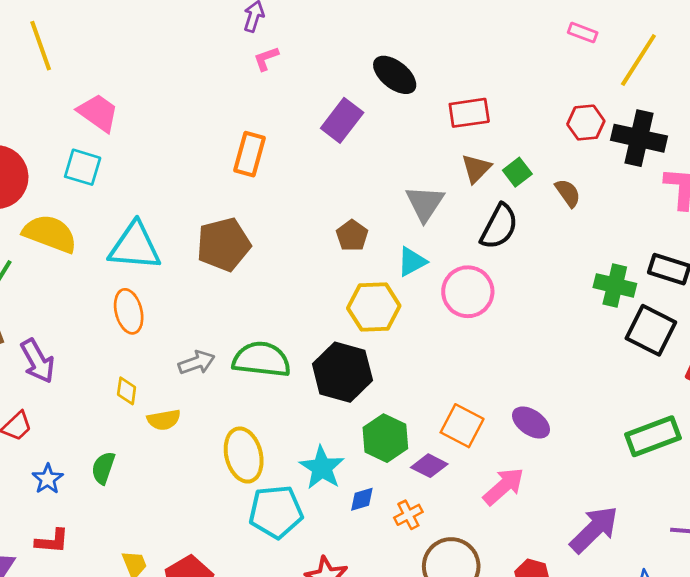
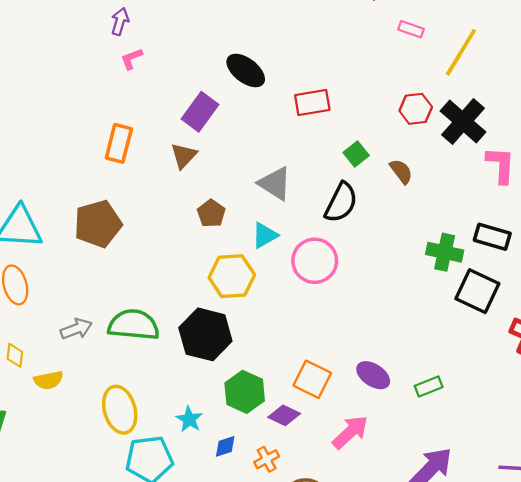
black cross: (639, 138) -> (463, 122), turned 30
brown triangle: (476, 168) -> (184, 156), moved
gray triangle: (425, 203) -> (275, 183), turned -30
green rectangle: (653, 436) -> (429, 386), moved, size x0.6
cyan star: (322, 468) -> (189, 419), size x0.7

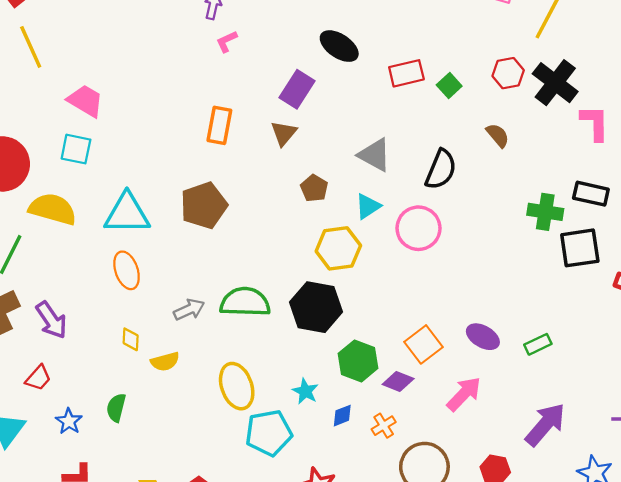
green square: (356, 154) -> (449, 86), moved
black square: (477, 291) -> (580, 248), turned -30
orange square: (312, 379) -> (423, 344), turned 30

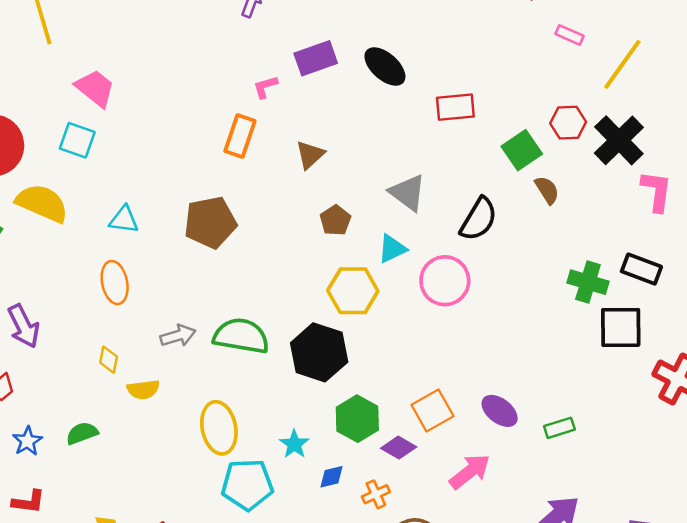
pink L-shape: (227, 41) -> (265, 87), moved
green square: (449, 86) -> (522, 150), moved, size x1.4
purple rectangle: (297, 89) -> (316, 58), moved, turned 30
cyan triangle: (127, 214) -> (124, 220), size x0.6
green semicircle: (116, 408) -> (82, 433), turned 48

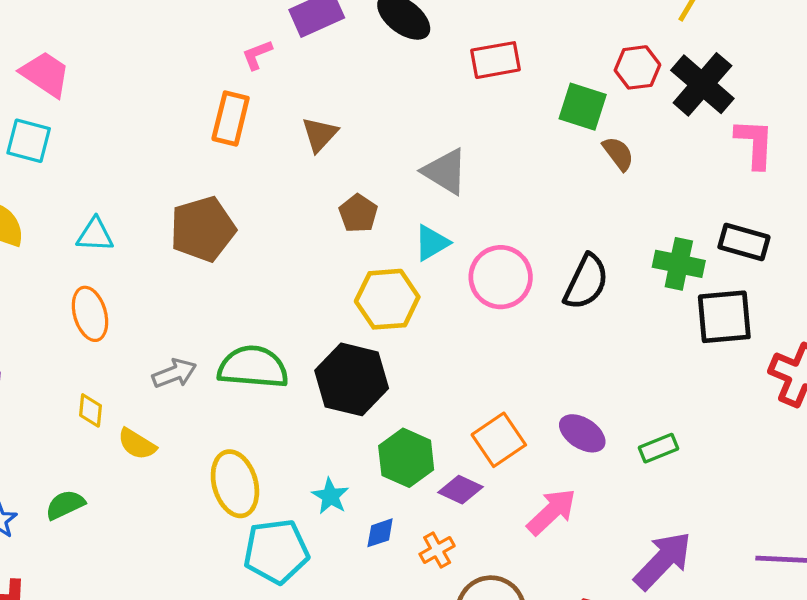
green square: (522, 150) -> (583, 107), turned -33
black semicircle: (479, 219) -> (586, 282), moved
yellow semicircle: (143, 390) -> (137, 444), turned 44

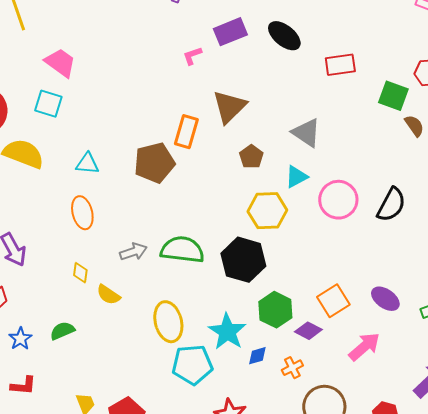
orange rectangle: (231, 118) -> (186, 132), moved
brown triangle: (320, 134) -> (229, 107), size x1.5
cyan star: (330, 496) -> (227, 332), size x1.6

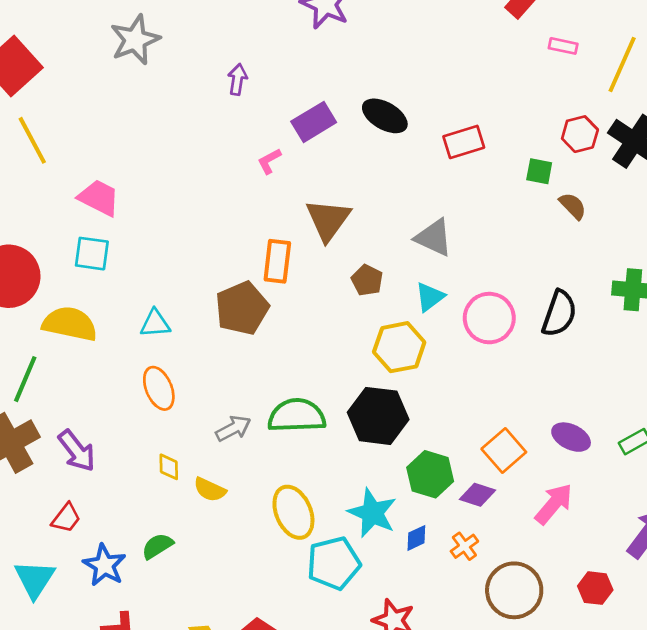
green square: (393, 96) -> (539, 171), size x0.7
blue star: (20, 339) -> (104, 565), size x1.4

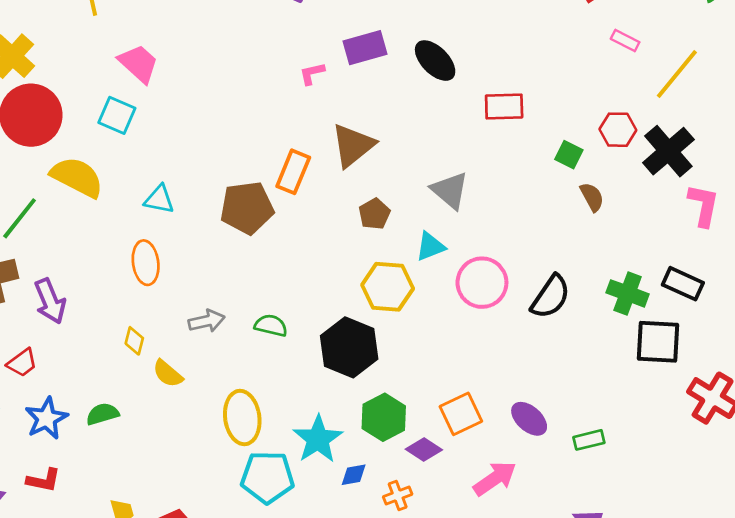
green semicircle: (297, 416) -> (271, 325), size x0.6

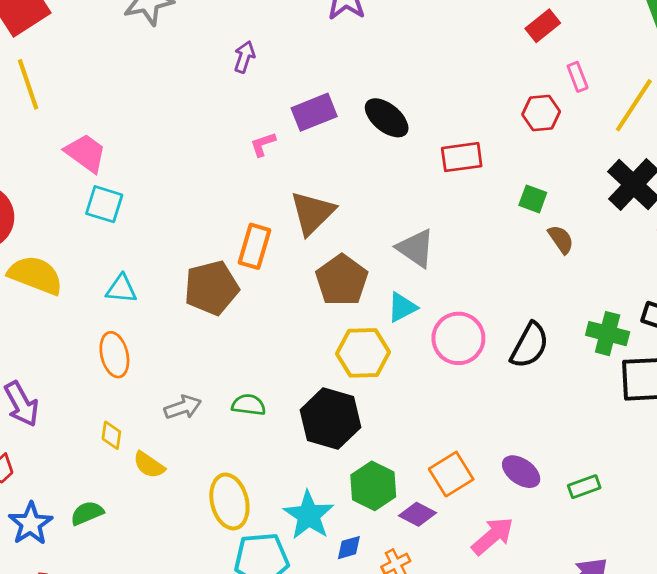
pink rectangle: (625, 41) -> (578, 77), turned 48
cyan square: (117, 115) -> (104, 204), moved
red hexagon: (618, 130) -> (541, 113), moved
brown pentagon: (374, 214) -> (342, 280), size x1.6

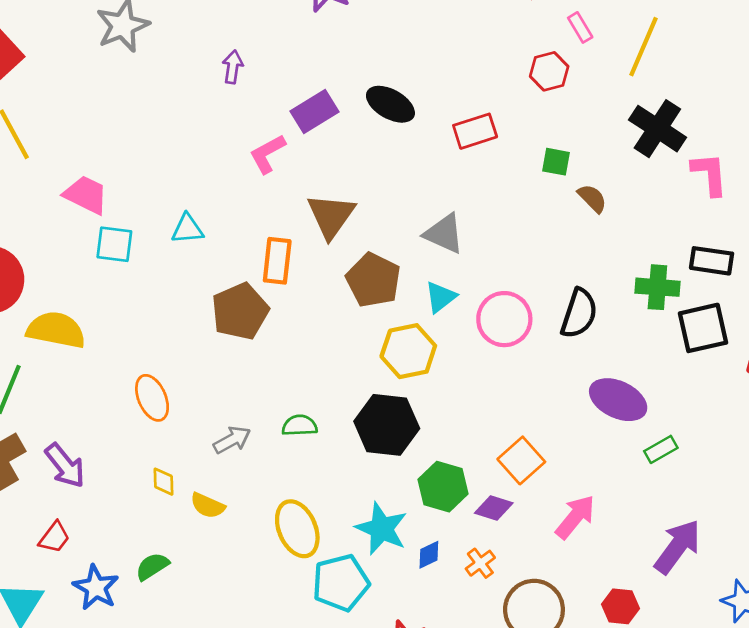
pink L-shape: (263, 144) -> (267, 154), size x1.4
cyan triangle: (121, 289) -> (187, 229), moved
purple ellipse: (521, 472) -> (618, 400), moved, size x1.4

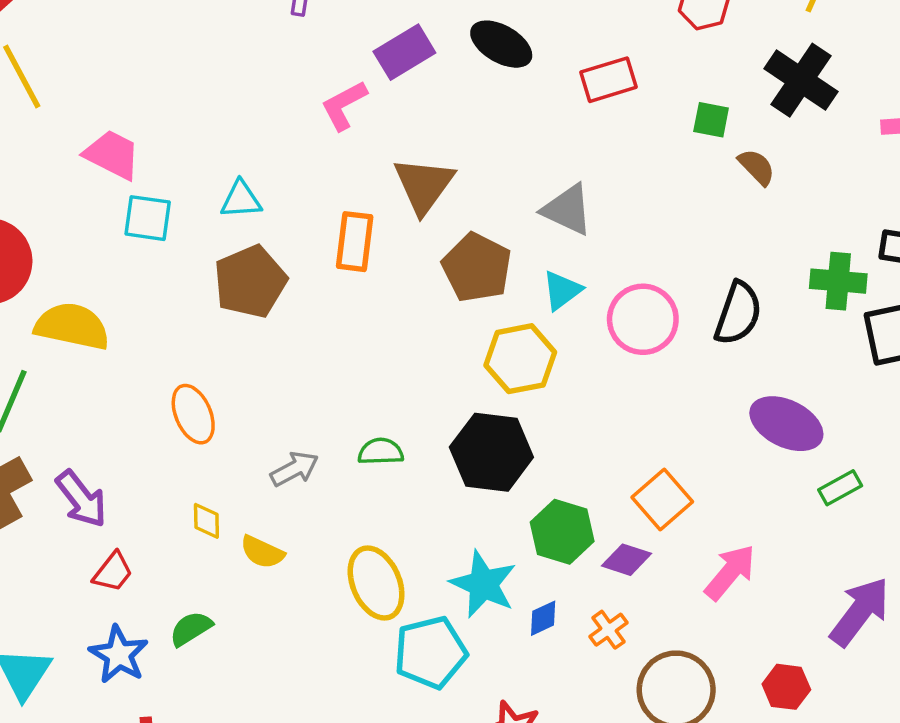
black cross: (657, 129) -> (801, 80), moved
brown pentagon: (240, 311) -> (250, 282), moved
red trapezoid: (54, 537) -> (113, 572), moved

